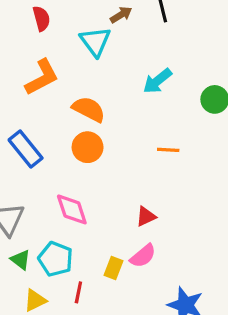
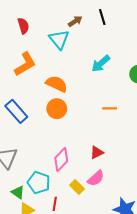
pink diamond: (72, 209) -> (61, 160), moved, turned 65
green triangle: (21, 260) -> (18, 192), moved
yellow rectangle: (114, 268) -> (77, 187), turned -64

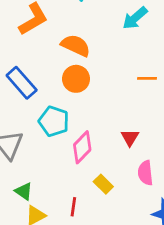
red triangle: (97, 152) -> (130, 138), turned -32
pink semicircle: (96, 178) -> (145, 173), moved, turned 126
cyan pentagon: (39, 183) -> (54, 121), moved

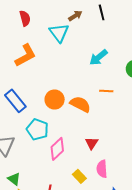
orange semicircle: (76, 45) -> (80, 104), moved
orange line: (147, 78) -> (106, 91), moved
yellow rectangle: (103, 184) -> (79, 176), moved

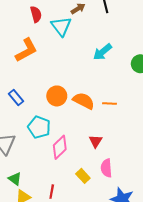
red semicircle: (25, 18) -> (36, 14), moved
orange line: (106, 91) -> (110, 104), moved
blue rectangle: (15, 101) -> (16, 97), size x0.7

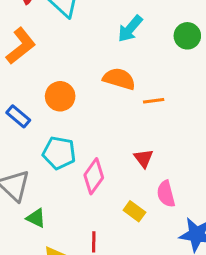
orange circle: (57, 96) -> (60, 96), moved
orange semicircle: (84, 101) -> (119, 79), moved
green triangle: (15, 179) -> (36, 218), moved

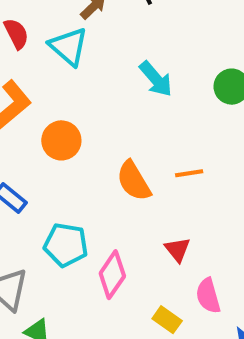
cyan arrow: (130, 29) -> (156, 79), turned -80
orange semicircle: (119, 79) -> (134, 181), moved, turned -136
orange circle: (60, 96) -> (61, 140), moved

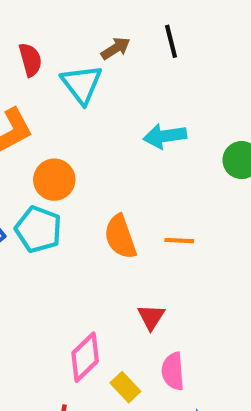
cyan arrow: (156, 79) -> (165, 136), turned 111
cyan pentagon: (66, 245) -> (38, 229), moved
pink diamond: (112, 275) -> (85, 357), moved

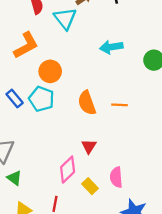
red triangle: (151, 317) -> (89, 146), moved

